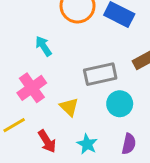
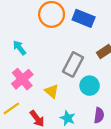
cyan arrow: (44, 46) -> (19, 48), moved
gray rectangle: (100, 74) -> (73, 64), turned -45

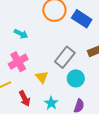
cyan arrow: (19, 48) -> (21, 34), turned 144

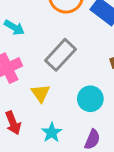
gray rectangle: (65, 57) -> (60, 55), moved

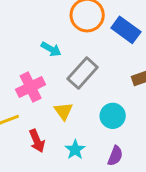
cyan arrow: (14, 27) -> (51, 49), moved

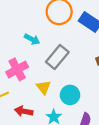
cyan circle: (113, 116) -> (70, 95), moved
red arrow: (37, 141) -> (24, 111), turned 126

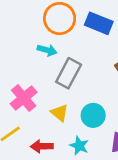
cyan arrow: (32, 39) -> (47, 50), moved

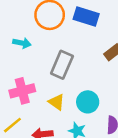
cyan arrow: (47, 50) -> (22, 43), moved
pink cross: (24, 98) -> (22, 91), turned 30

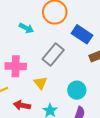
blue rectangle: (86, 17) -> (82, 34), moved
cyan circle: (88, 102) -> (77, 90), moved

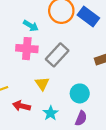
blue rectangle: (82, 34) -> (88, 16), moved
pink cross: (16, 66) -> (27, 49), moved

